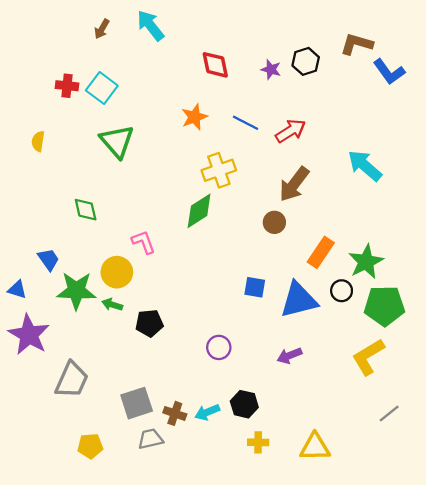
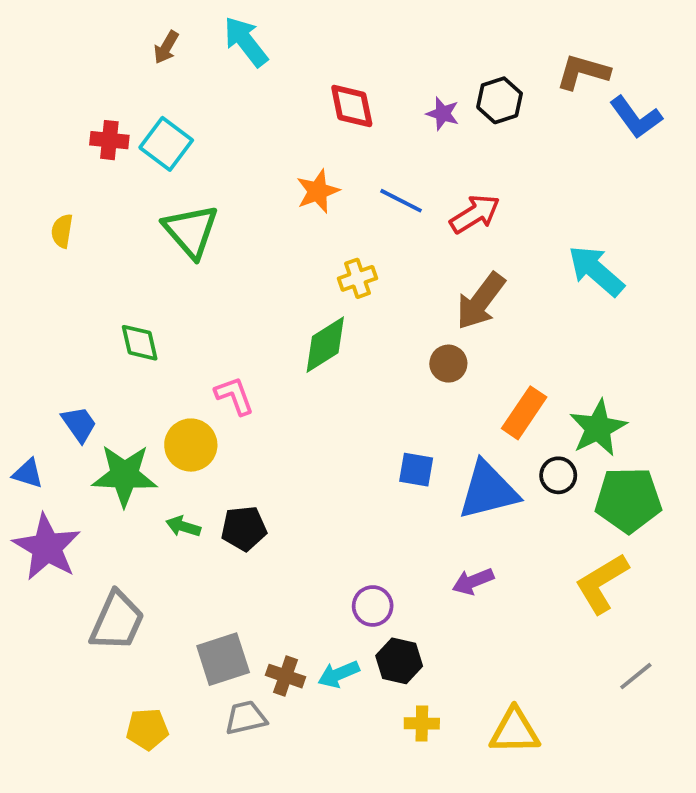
yellow cross: (219, 170) -> (357, 278), size x0.7
green arrow: (112, 305) -> (183, 526), moved
purple circle: (219, 347) -> (373, 606), moved

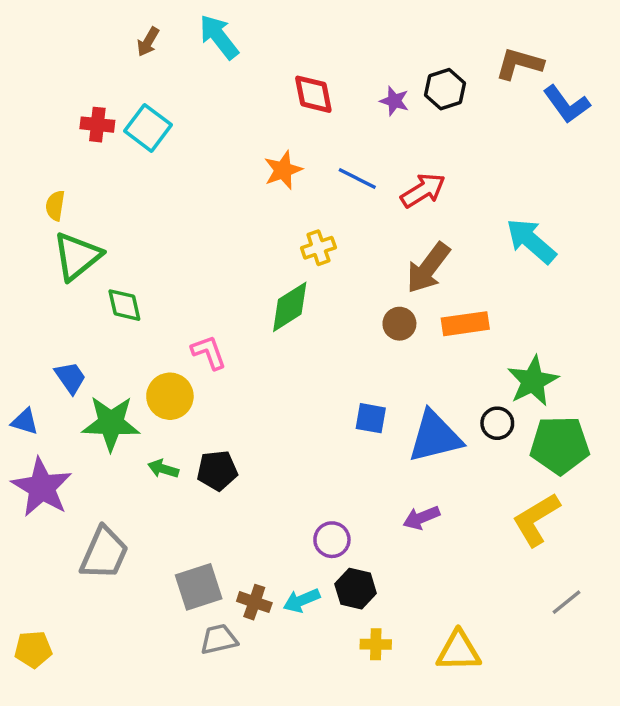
green triangle: (191, 231) -> (77, 256), moved, turned 32
orange rectangle: (524, 413) -> (465, 324), moved, turned 48
yellow pentagon: (147, 729) -> (33, 649), moved

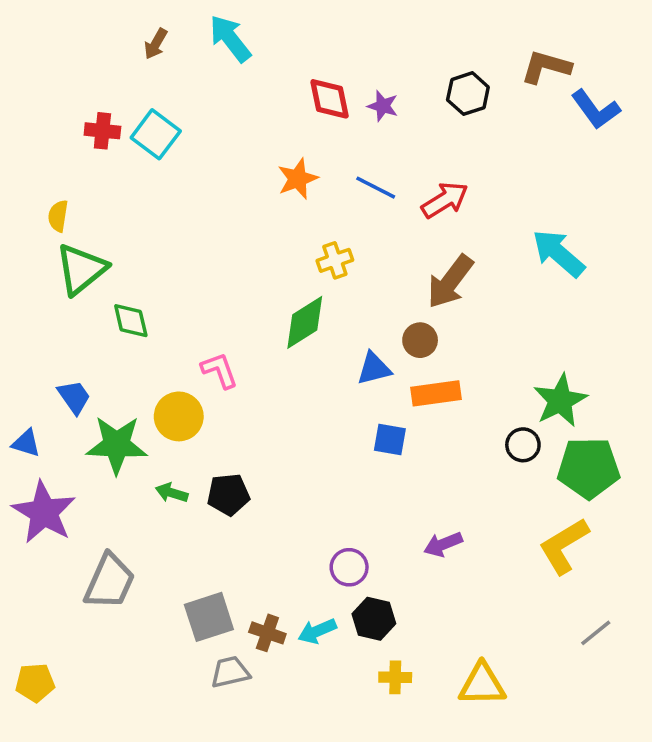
purple star: (394, 101) -> (383, 106), moved
orange rectangle: (465, 324) -> (436, 393), moved
blue triangle: (435, 437) -> (374, 369), moved, size x0.6

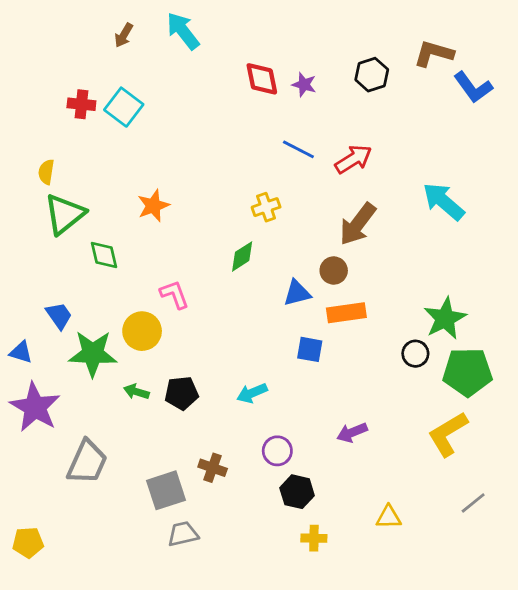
orange star: (298, 179) -> (153, 206), moved
green diamond: (305, 322) -> (242, 256), size x0.7
cyan arrow: (317, 631) -> (252, 393), moved
brown cross: (267, 633) -> (213, 468), moved
yellow triangle: (482, 684) -> (389, 517), moved, size x0.7

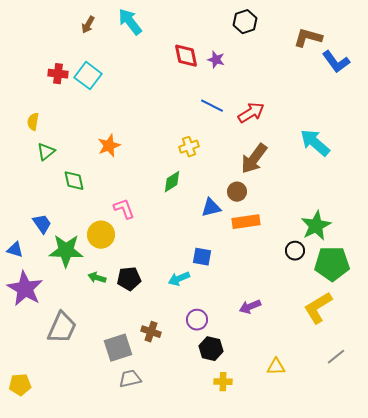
black hexagon: (372, 75) -> (245, 22), moved
green triangle: (65, 214) -> (46, 152), size x0.6
blue square: (310, 349) -> (202, 257), moved

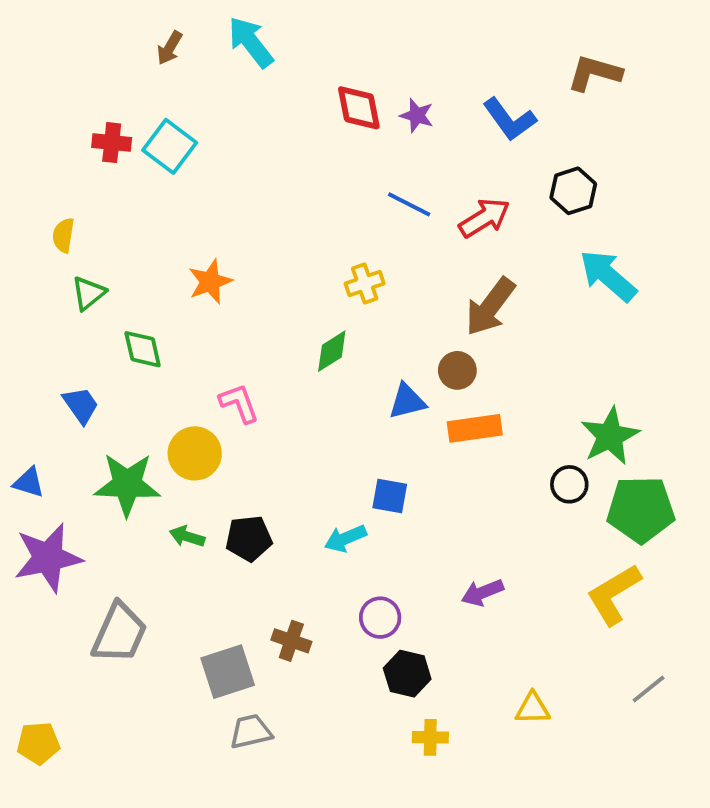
black hexagon: (245, 22) -> (573, 191), moved
blue L-shape: (336, 62) -> (509, 119), moved
blue trapezoid: (42, 224) -> (81, 405), moved
purple star: (25, 289) -> (48, 558), turned 30

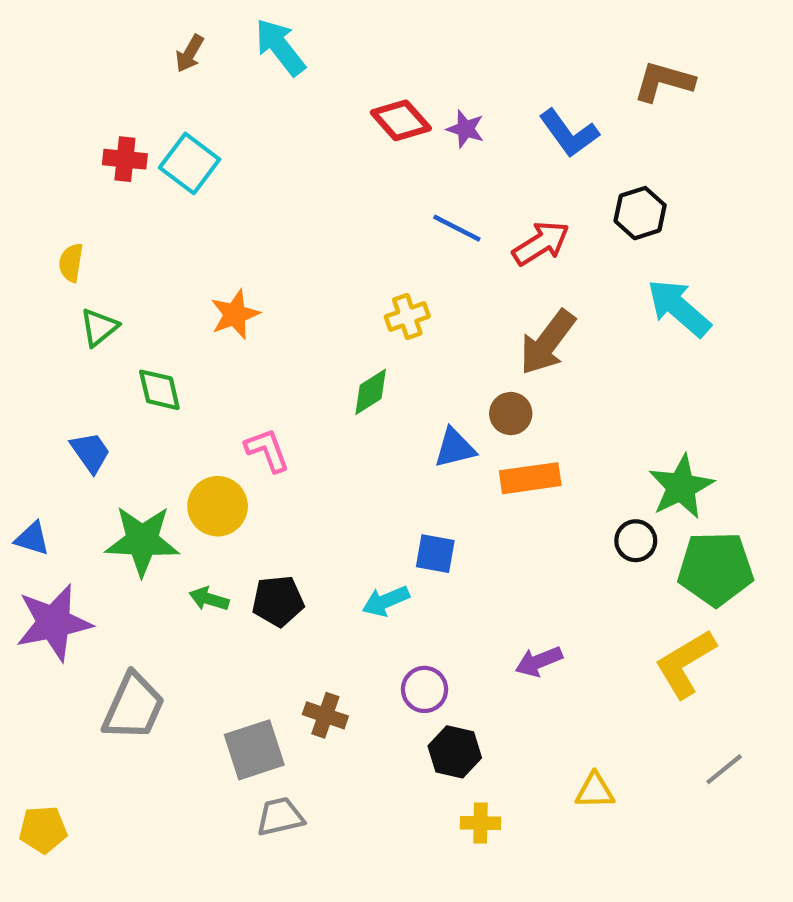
red diamond: (359, 108) -> (401, 120), turned -30

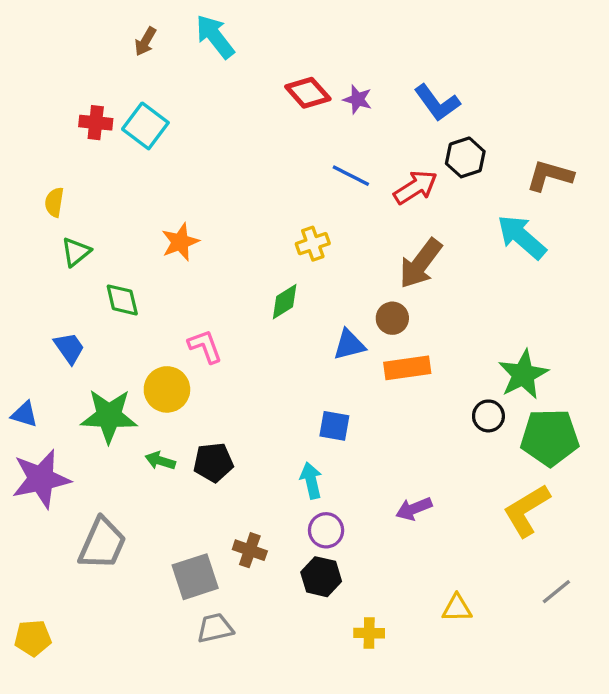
brown L-shape: (664, 82) -> (550, 176), moved
black hexagon: (640, 213) -> (465, 157), moved
cyan arrow: (386, 601) -> (311, 481), moved, turned 100
black hexagon: (455, 752) -> (321, 577), moved

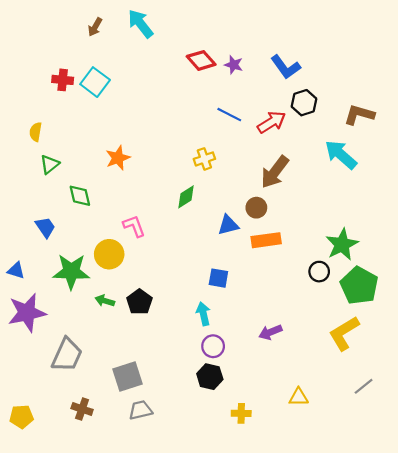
green pentagon: (550, 437) -> (359, 286), turned 30
black pentagon: (213, 462) -> (139, 302), turned -30
brown cross: (250, 550) -> (82, 409), moved

